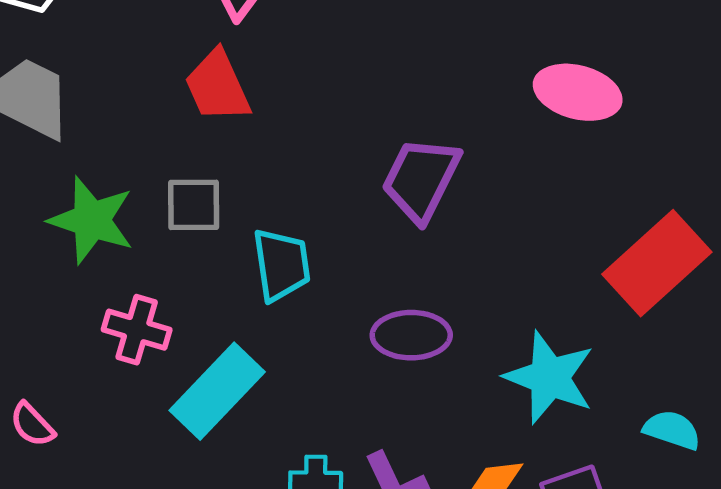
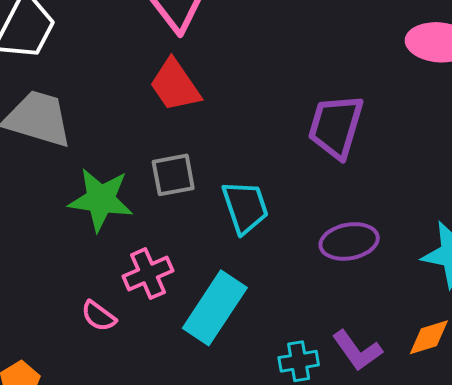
pink cross: (137, 330) -> (148, 274), turned -30
pink semicircle: (32, 425) -> (99, 316), moved

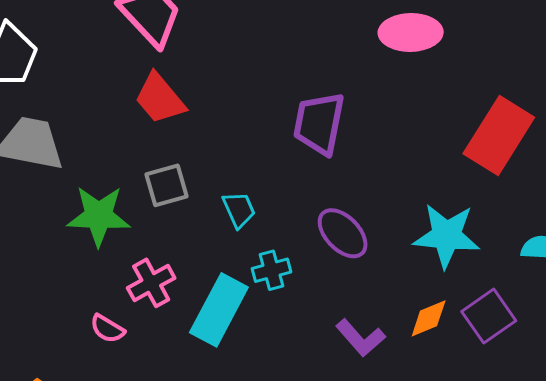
cyan trapezoid: (245, 207) -> (239, 210), size x0.7
purple ellipse: (349, 241) -> (343, 233), turned 62
cyan cross: (299, 361) -> (272, 270), moved

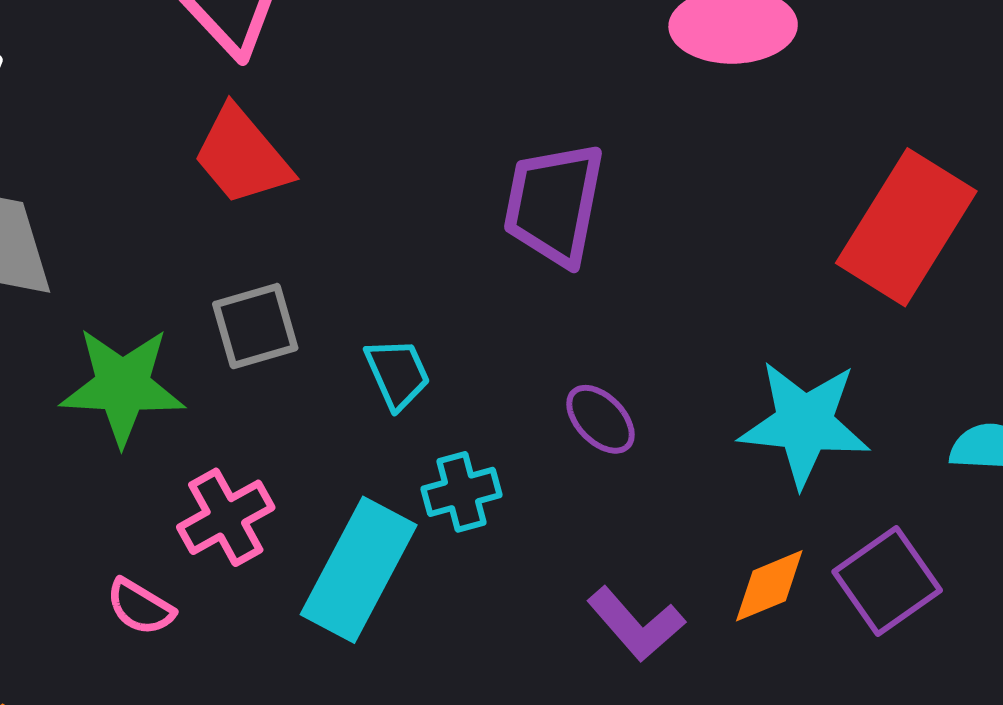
purple ellipse: (343, 233) -> (600, 419), size x0.7

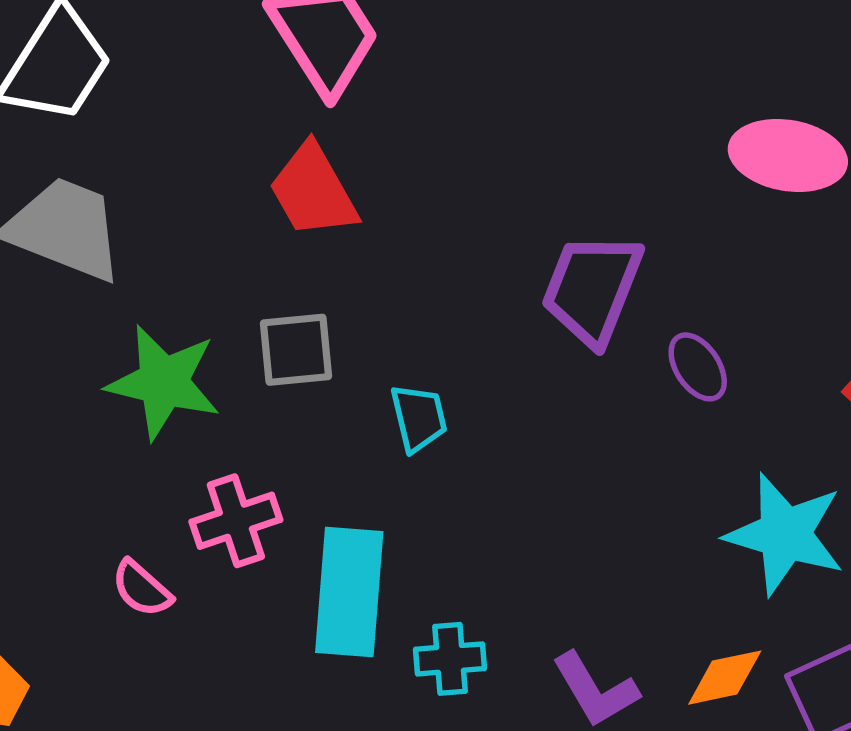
purple ellipse: (600, 419) -> (698, 367), moved
cyan cross: (461, 492) -> (450, 659), moved
cyan rectangle: (359, 570) -> (349, 592), turned -34

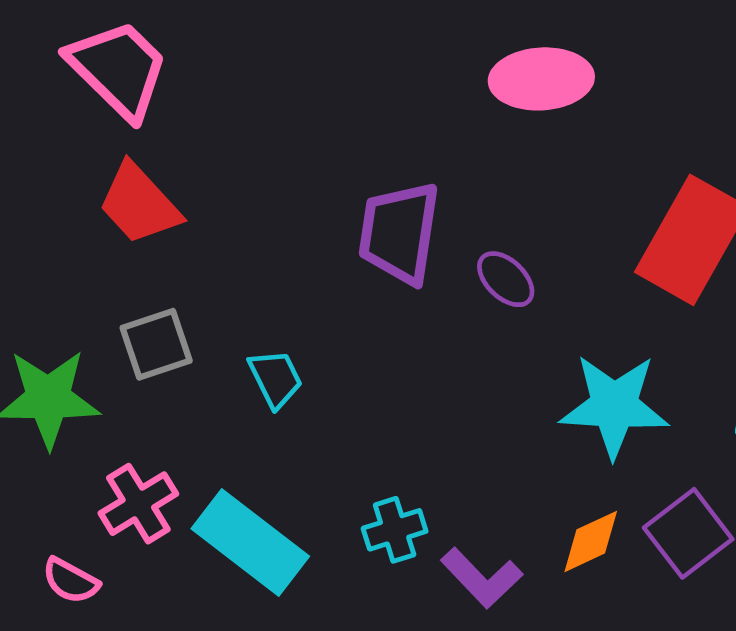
cyan rectangle: (349, 592) -> (250, 542), turned -44
cyan cross: (450, 659) -> (395, 530), moved

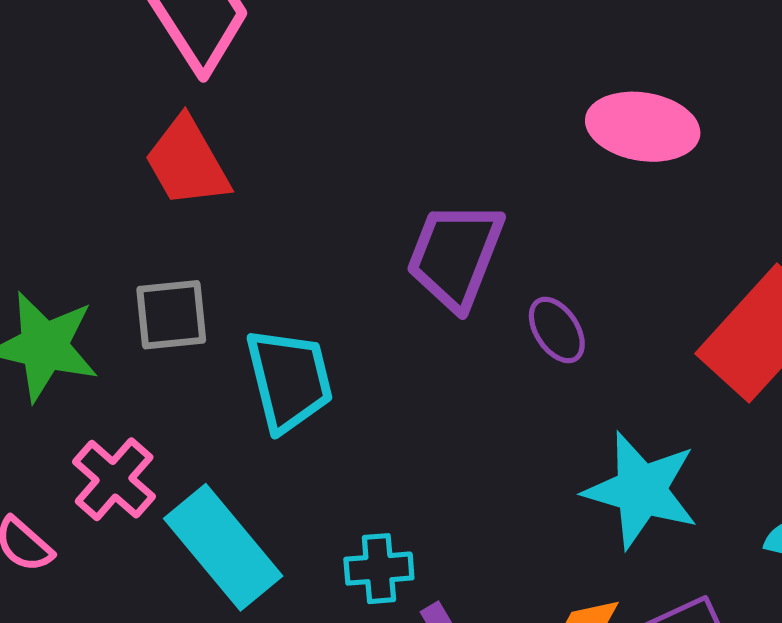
cyan trapezoid: (275, 379) -> (289, 380), size x1.6
pink cross: (138, 504) -> (114, 479), turned -30

